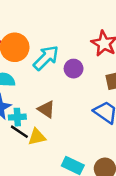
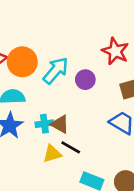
cyan cross: (17, 117) -> (44, 124), moved
black line: (19, 132) -> (71, 147), moved

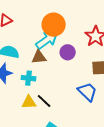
orange circle: (22, 62) -> (54, 25), moved
brown triangle: (60, 124) -> (39, 57), moved, turned -49

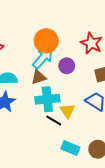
cyan cross: (28, 78) -> (47, 99), moved, size x1.6
yellow triangle: (29, 102) -> (67, 111), moved, turned -49

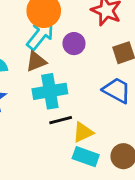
yellow triangle: (67, 111) -> (83, 132), moved, turned 42
black line: (54, 121) -> (61, 120), turned -42

